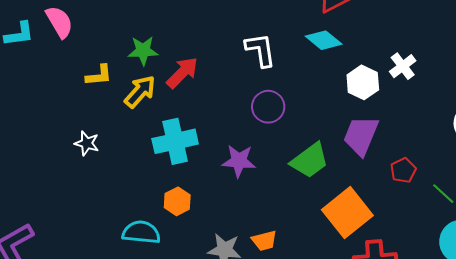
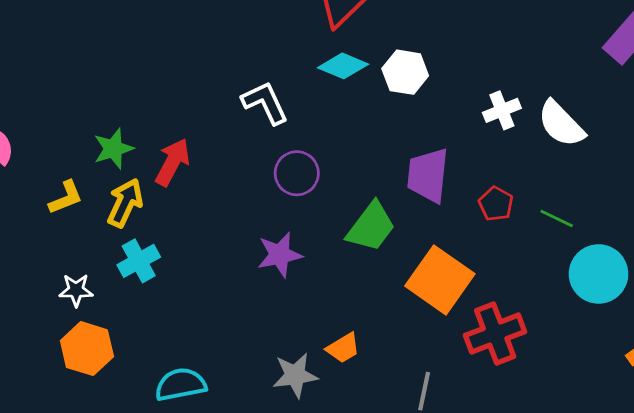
white cross: (403, 66) -> (502, 110), moved, turned 32
white hexagon: (363, 82) -> (405, 72), moved
cyan cross: (175, 141) -> (139, 261), moved, size x0.7
orange hexagon: (177, 201) -> (87, 349), moved, size x1.4

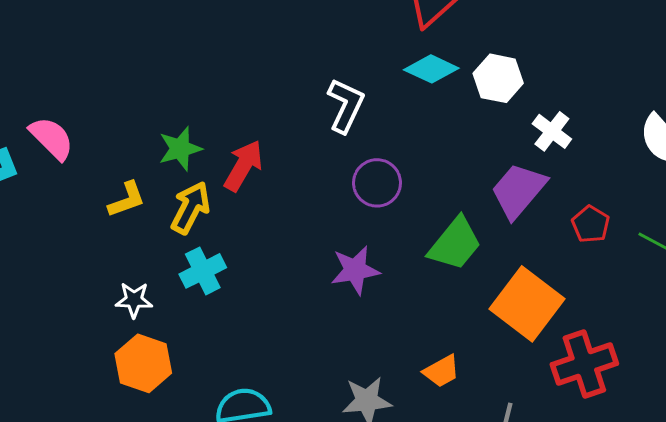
white L-shape: (265, 103) -> (346, 105), turned 48
white cross: (502, 110) -> (552, 131), moved, turned -33
purple trapezoid: (428, 175) -> (518, 190), turned 32
orange trapezoid: (343, 348) -> (442, 371), moved

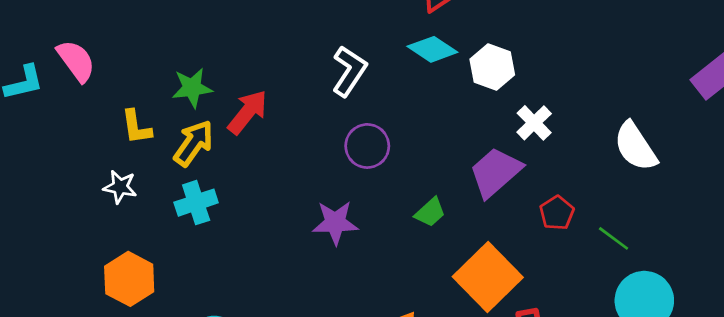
yellow L-shape: (127, 200) -> (136, 127), turned 93
green trapezoid: (455, 244) -> (430, 212), size x0.6
white star: (134, 300) -> (120, 187), moved

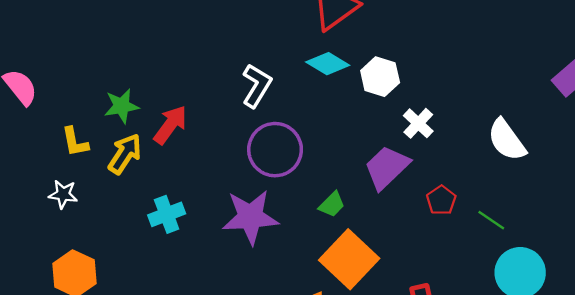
purple circle: (367, 146) -> (275, 150), size x1.4
cyan cross: (196, 203) -> (167, 214), moved
purple star: (335, 223) -> (250, 217), size x1.4
orange square: (488, 277) -> (349, 259), moved

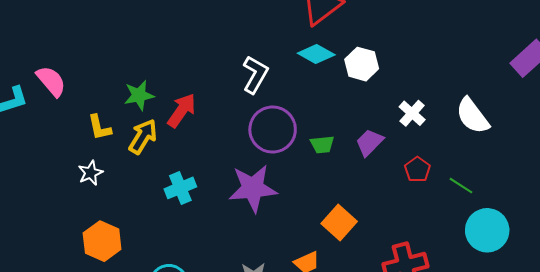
white cross: (418, 123) -> (412, 113), moved
purple trapezoid: (387, 167) -> (369, 142), size x0.7
white star: (63, 194) -> (90, 173), turned -30
green trapezoid: (332, 204) -> (322, 144), moved, turned 40
orange square: (349, 259) -> (339, 223), size x0.7

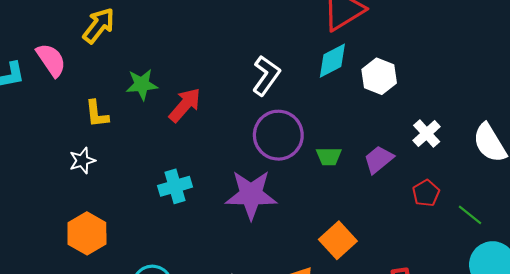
cyan diamond: (316, 54) -> (332, 61), turned -63
yellow arrow: (143, 136) -> (99, 26), moved

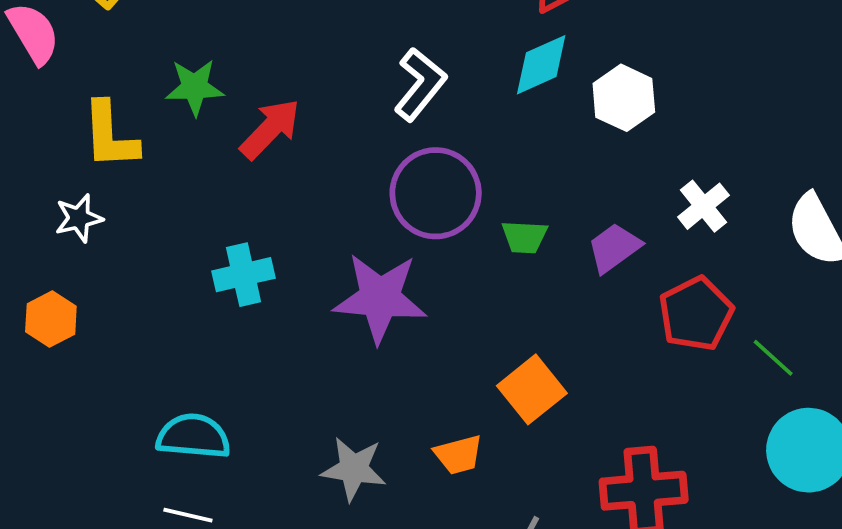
yellow L-shape: (97, 114) -> (110, 135), size x1.4
red pentagon: (426, 193) -> (696, 314), size x1.5
orange hexagon: (87, 233) -> (51, 319), moved, size x0.7

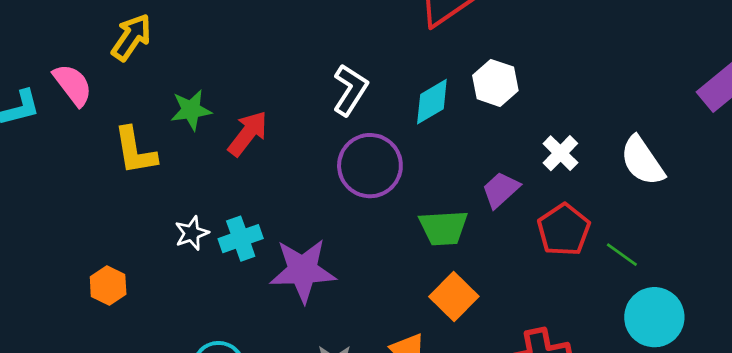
cyan diamond: (541, 65) -> (432, 102), moved
white star: (79, 218) -> (192, 233), moved
green trapezoid: (524, 237) -> (443, 228), moved, size x1.5
purple star: (380, 298) -> (303, 270), moved

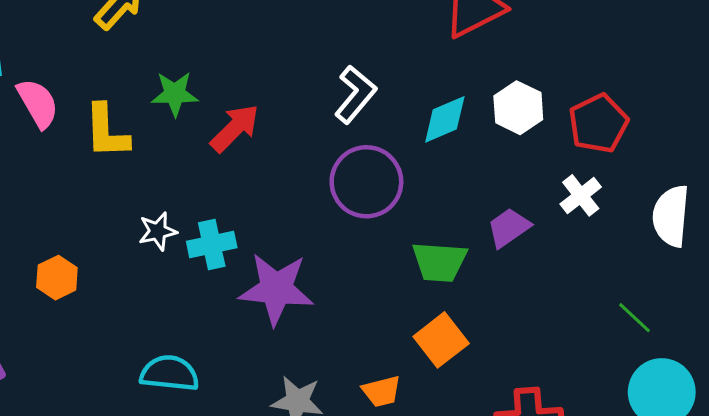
pink semicircle: (73, 85) -> (38, 103), moved
white semicircle: (642, 161) -> (671, 216), turned 32
red pentagon: (564, 230) -> (598, 124), moved

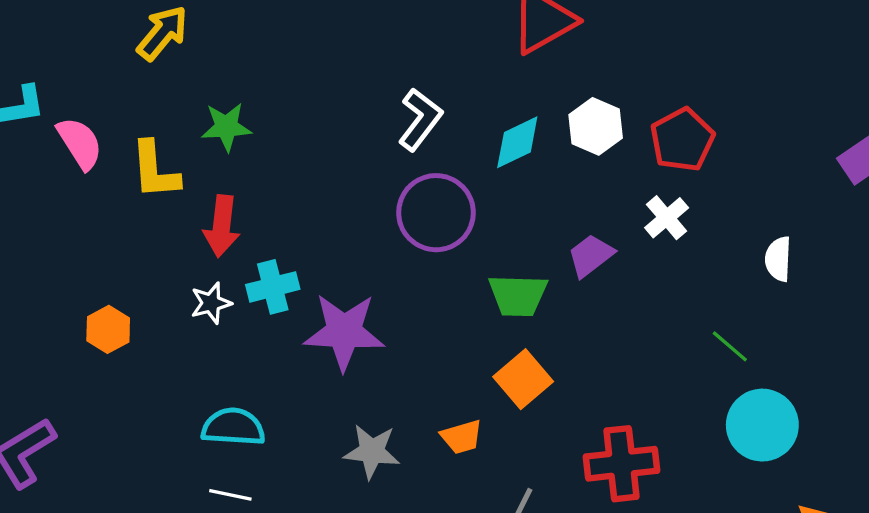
red arrow: (235, 128) -> (222, 226), moved, turned 144
white semicircle: (671, 216) -> (778, 259), moved, size x0.7
white star: (158, 231) -> (211, 303), moved

